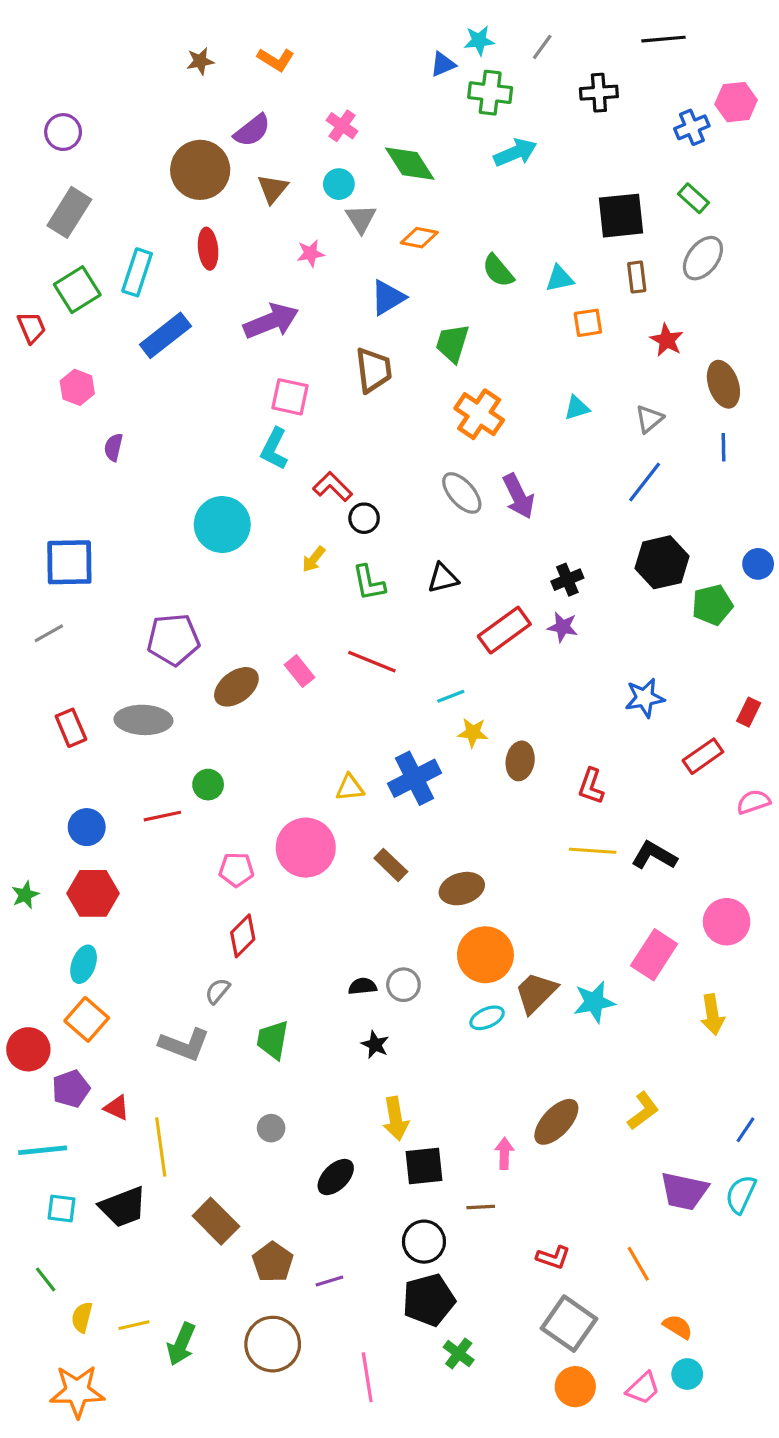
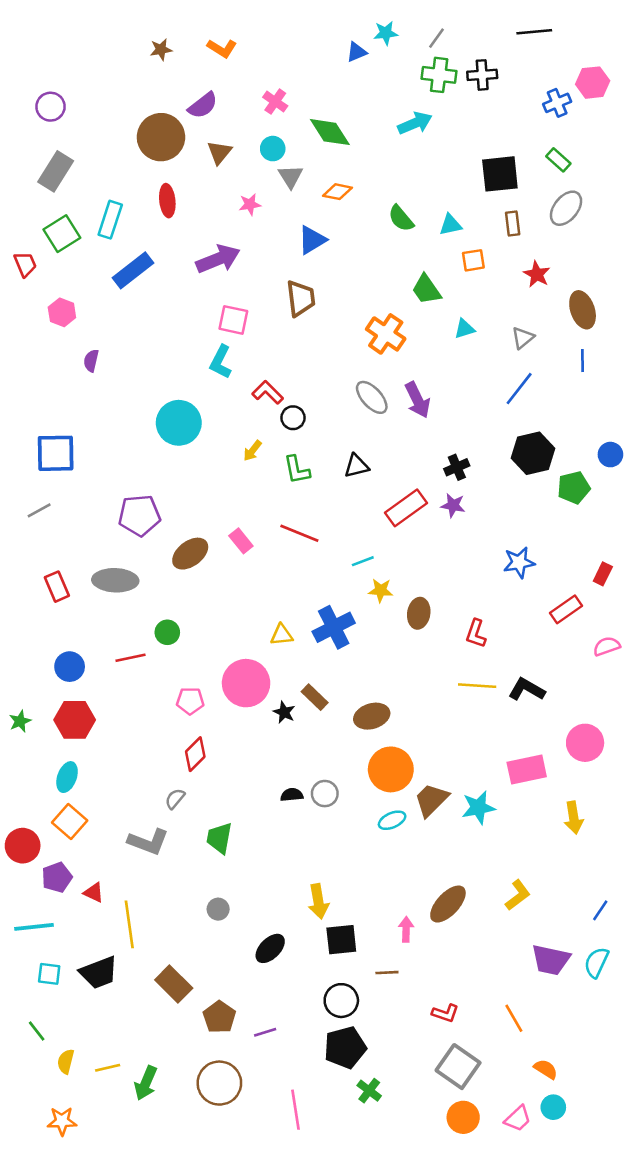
green cross: (490, 93) -> (439, 75), moved
green trapezoid: (452, 343) -> (426, 289), moved, turned -52
pink rectangle: (654, 955) -> (527, 769), turned 45
black star: (375, 1045) -> (284, 712), moved
orange star: (77, 1391) -> (62, 1121), size x0.7

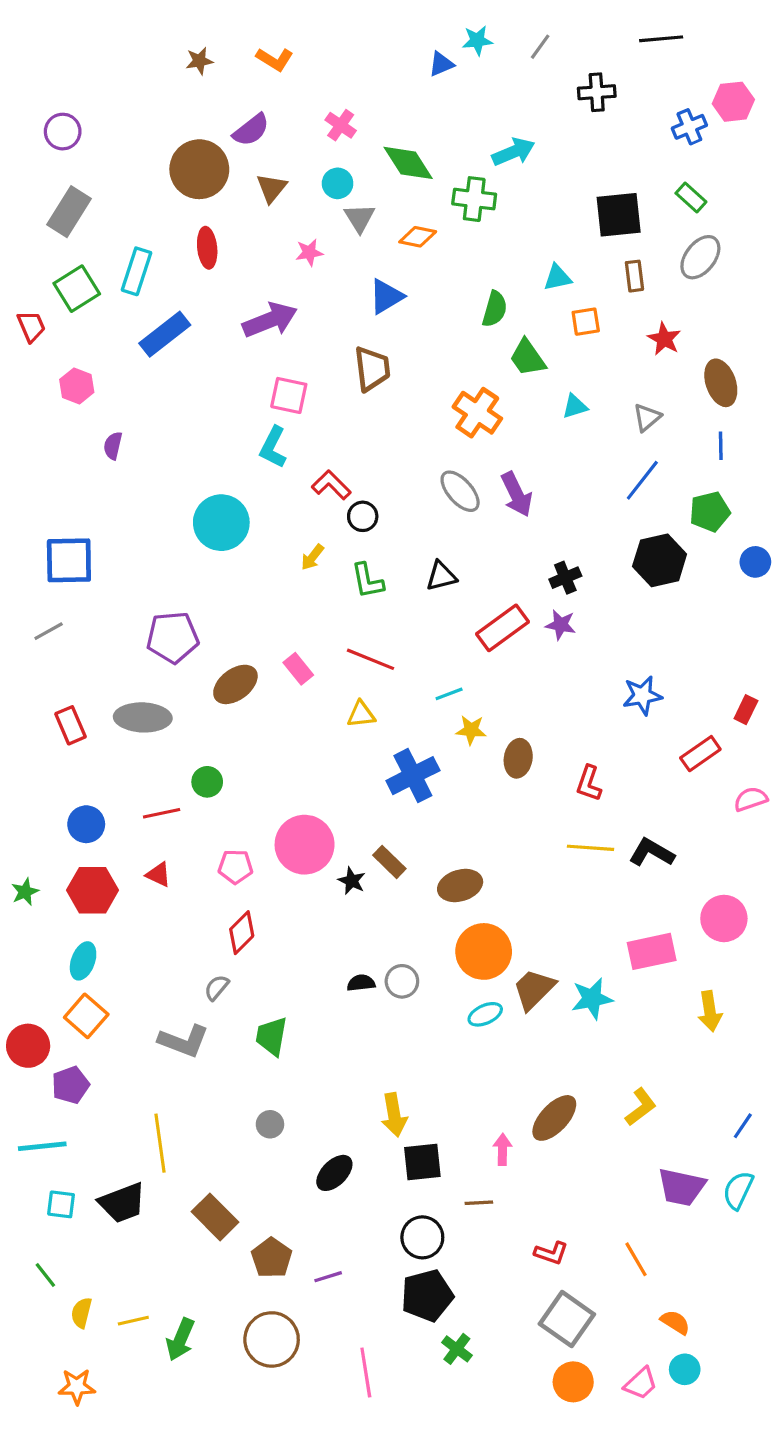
green cross: (439, 75) -> (474, 199), moved
green semicircle: (401, 218) -> (495, 309), moved, turned -124
green pentagon: (574, 488) -> (710, 512), moved
yellow triangle: (282, 635) -> (361, 714), moved
red triangle: (94, 893) -> (158, 875), moved

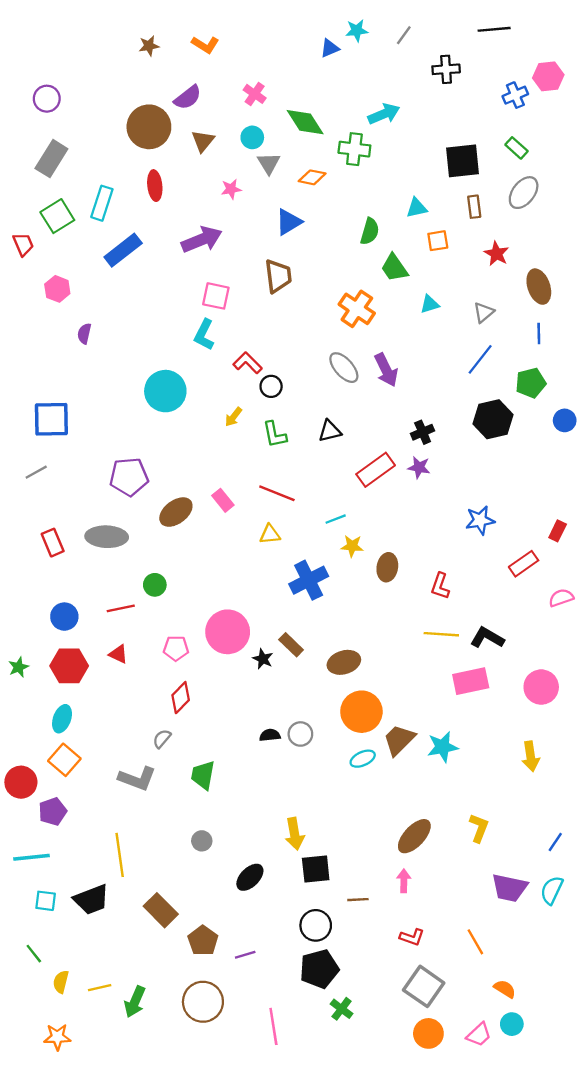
pink rectangle: (652, 951) -> (471, 681), moved
yellow L-shape: (641, 1107) -> (479, 828), turned -32
pink arrow: (502, 1149) -> (404, 881), moved

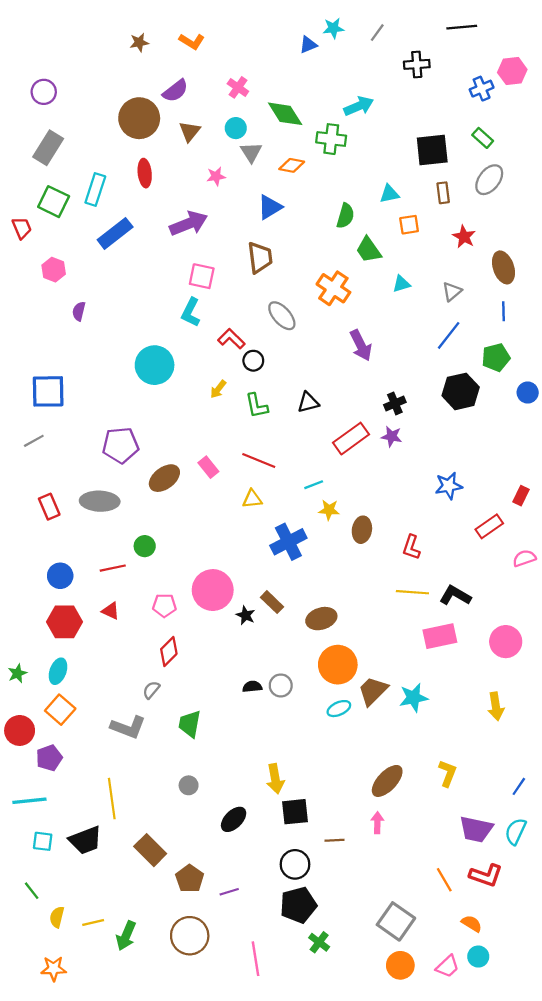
green square: (57, 216) -> (54, 202), turned -32
gray ellipse: (344, 368) -> (282, 316), moved
green star: (19, 667) -> (17, 673), moved
red L-shape: (412, 937) -> (486, 875), moved, size x1.4

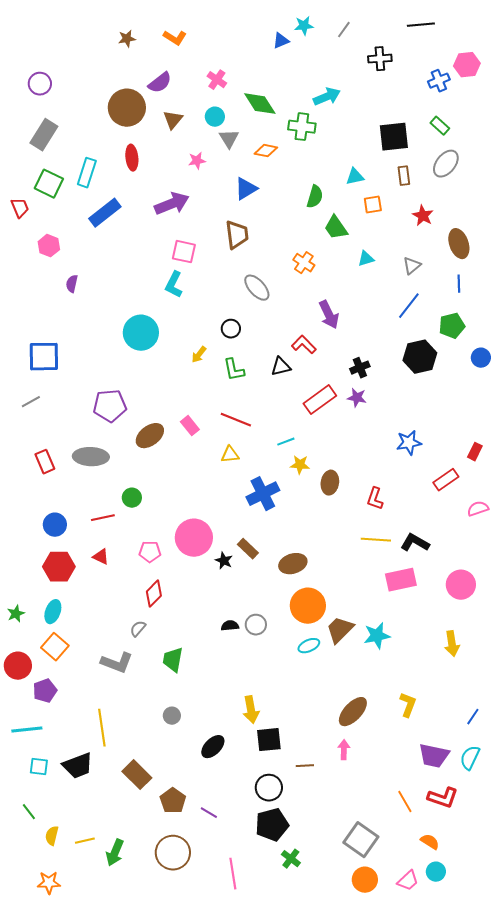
orange cross: (333, 288) -> (304, 263), size x0.7
red L-shape: (231, 339) -> (304, 345), moved
purple line: (229, 892) -> (209, 813), turned 48

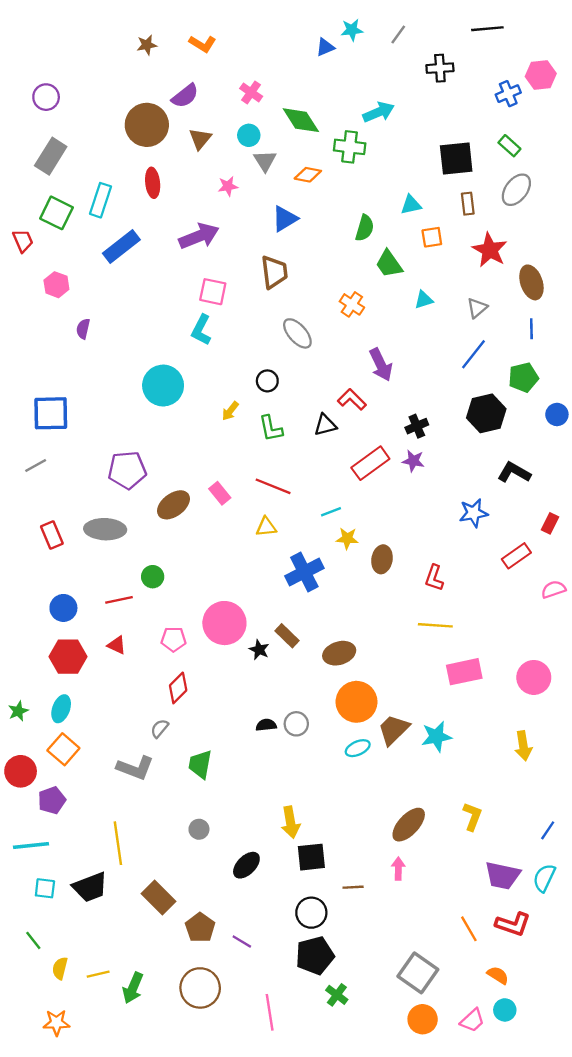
red star: (423, 216) -> (490, 250), size x1.4
black L-shape: (415, 543) -> (514, 472), moved

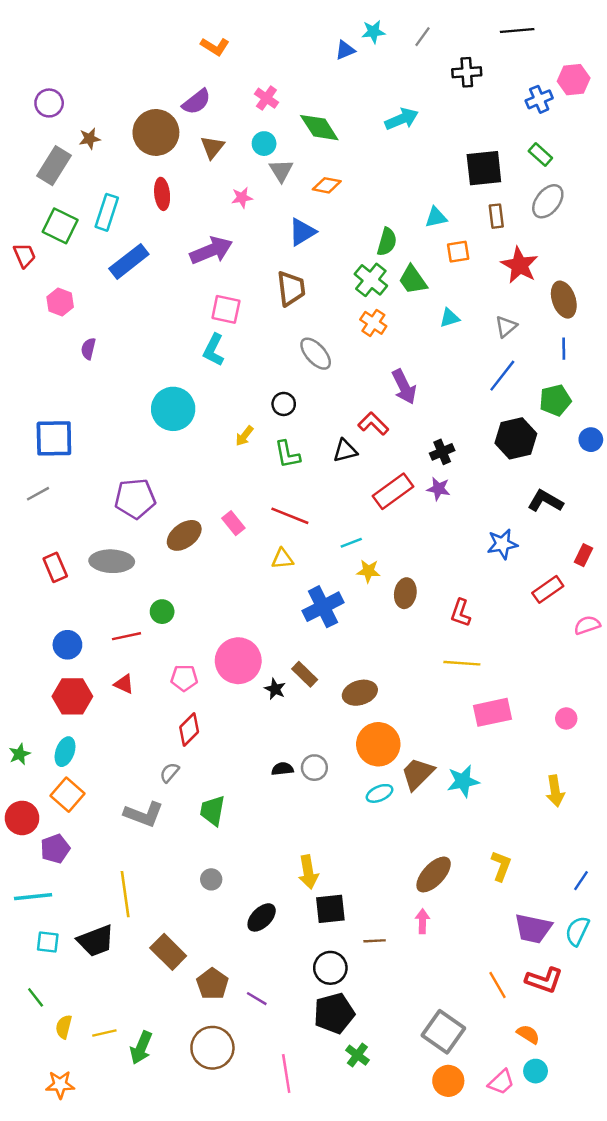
brown star: (147, 45) -> (90, 139), moved
green cross: (350, 147) -> (371, 280), moved, turned 32
pink circle: (534, 677) -> (566, 718), size x0.6

